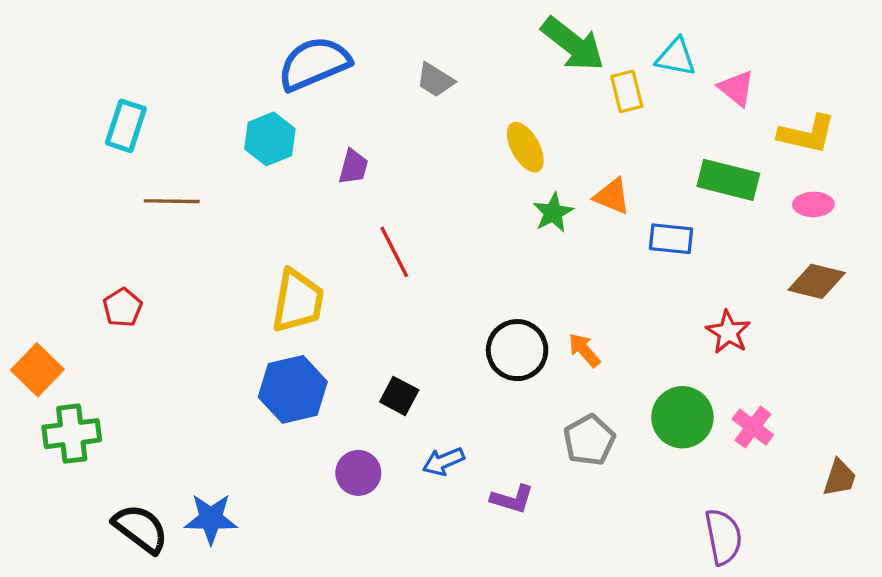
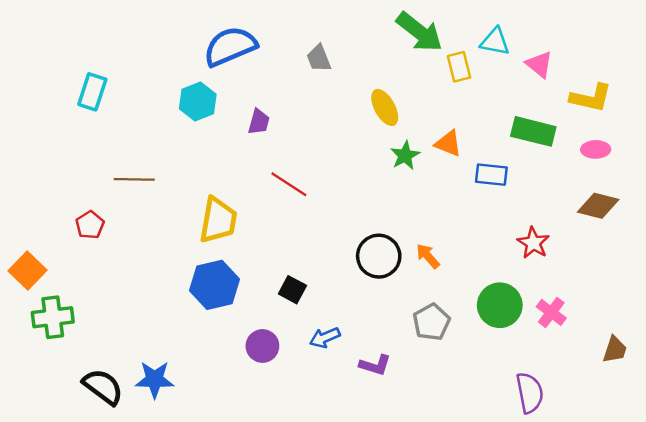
gray trapezoid: (435, 80) -> (319, 58), turned 36
brown line: (172, 201) -> (134, 179), moved
red line: (394, 252) -> (289, 184), turned -30

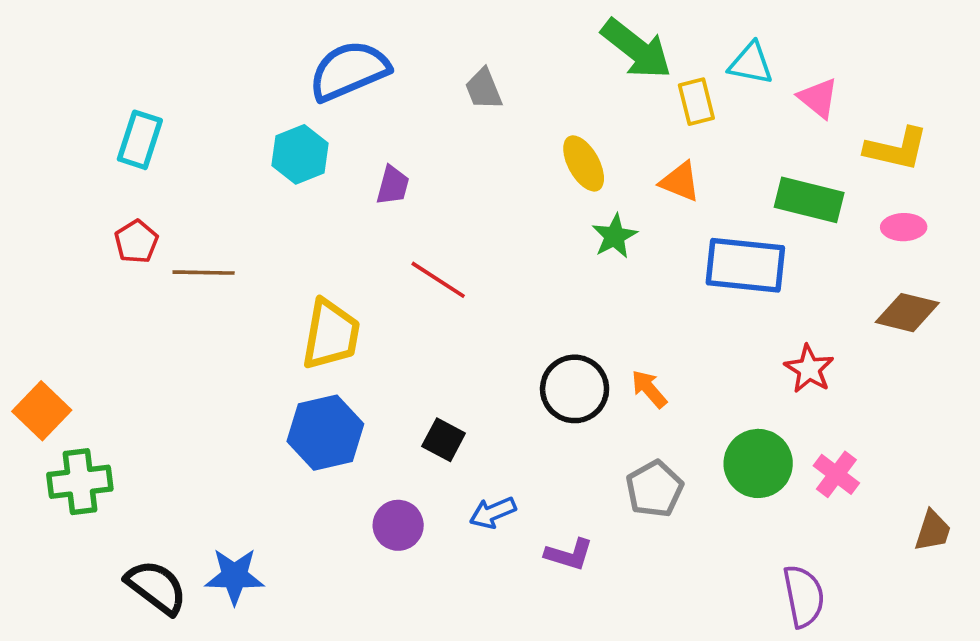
orange triangle: (448, 143) -> (680, 182), moved
blue rectangle: (491, 175) -> (745, 265), size x1.6
red pentagon: (90, 225) -> (136, 242), moved

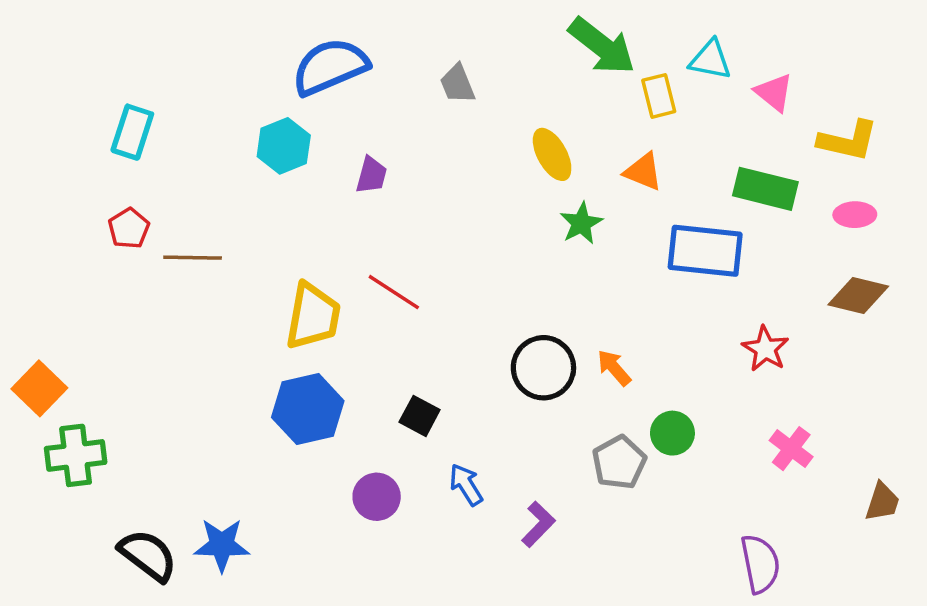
red line: (438, 280) -> (394, 292), moved
green circle: (758, 463) -> (672, 433), moved, size x0.7
blue arrow: (493, 513) -> (466, 485), turned 81
purple L-shape: (569, 554) -> (538, 524), turned -63

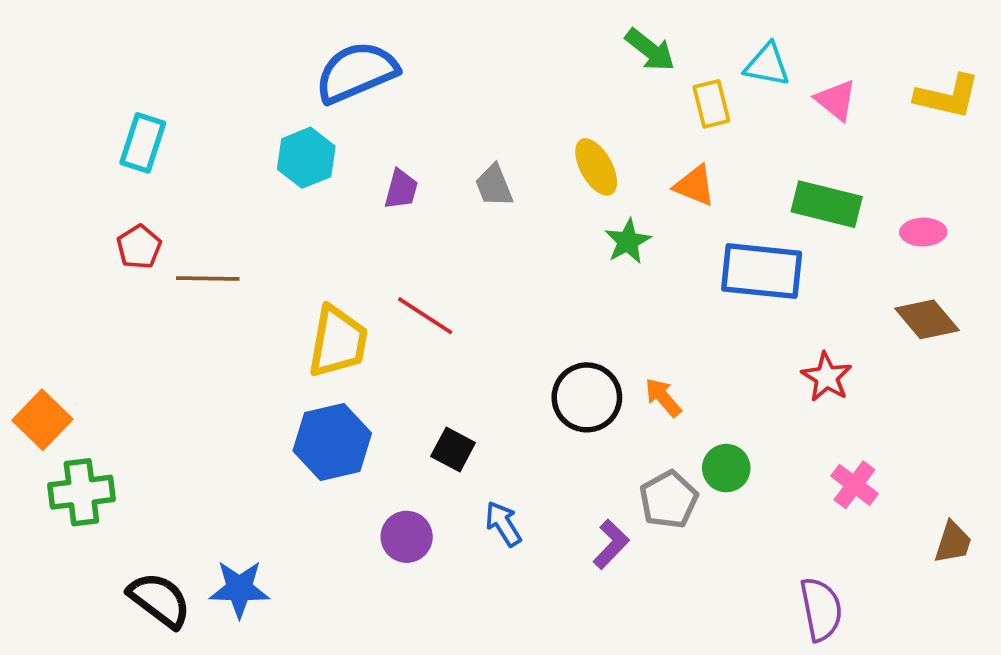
green arrow: (602, 46) -> (650, 50), size x0.7
gray trapezoid: (457, 84) -> (494, 186), moved
yellow L-shape: (848, 141) -> (947, 96), moved
brown diamond: (858, 295) -> (927, 319), turned 36
purple L-shape: (538, 524) -> (611, 544), moved

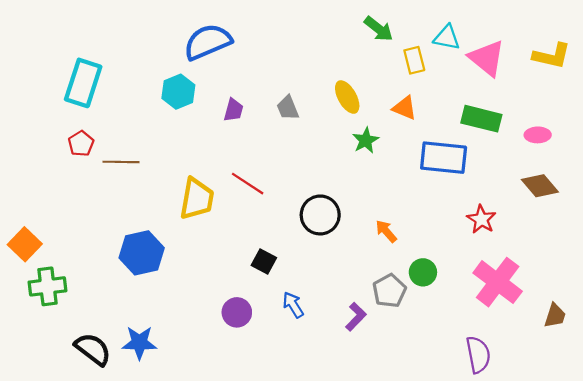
pink triangle: (836, 100) -> (487, 58), size x1.5
cyan rectangle: (143, 143) -> (83, 83), size x1.4
black circle: (587, 397) -> (320, 215), moved
blue hexagon: (332, 442) -> (142, 253), moved
pink cross: (854, 485) -> (498, 282), size x1.8

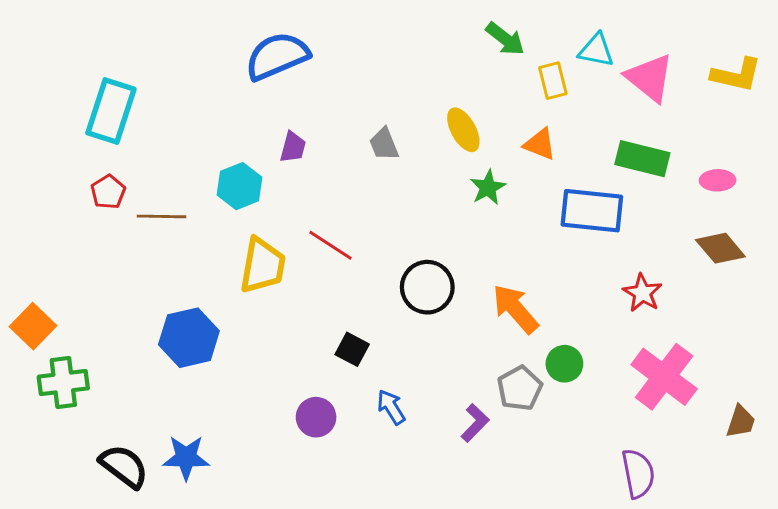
cyan hexagon: (178, 92) -> (239, 186), moved
purple trapezoid: (234, 110) -> (293, 147), moved
orange arrow: (386, 231) -> (515, 309), size x1.6

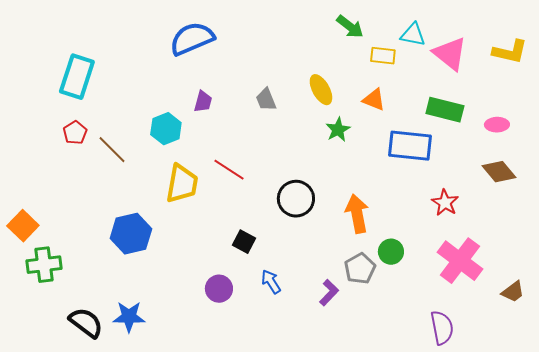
yellow rectangle: (553, 81) -> (383, 56), turned -70
brown line: (162, 216) -> (112, 150), turned 44
orange arrow: (515, 309) -> (357, 214), turned 30
brown trapezoid: (741, 421) -> (513, 292), turned 35

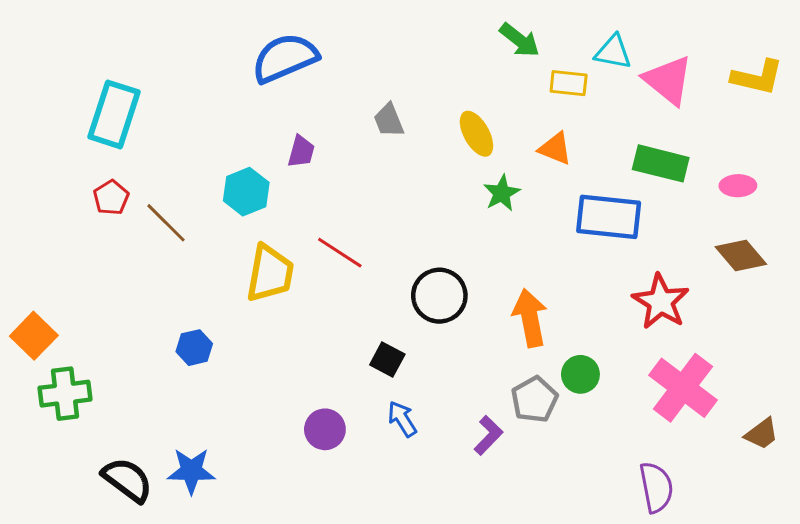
gray trapezoid: (266, 100) -> (389, 120), moved
red star: (445, 203) -> (661, 302), size x1.4
blue hexagon: (131, 234) -> (194, 348), size x0.6
black square: (244, 242) -> (387, 359), moved

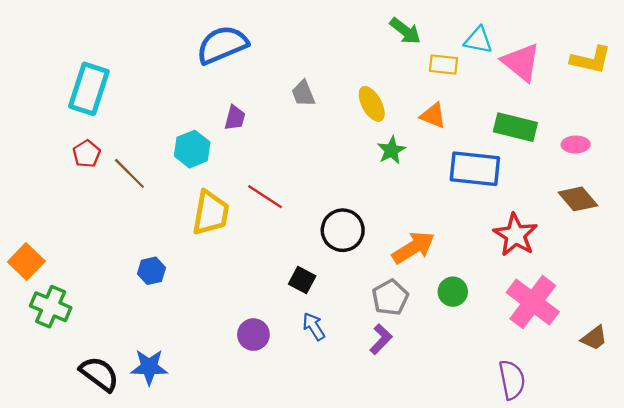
orange arrow: (530, 318) -> (413, 248), turned 69
green cross: (65, 394) -> (51, 307), turned 30
gray pentagon: (534, 400) -> (390, 297), moved

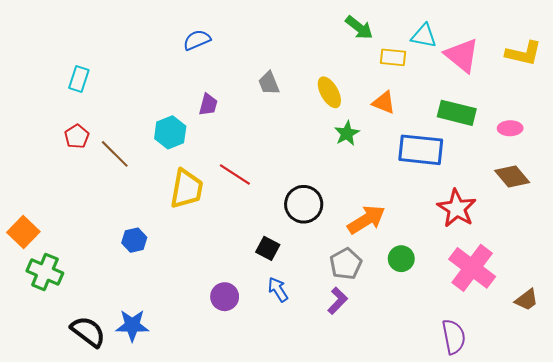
blue semicircle: (222, 45) -> (197, 40), size x0.6
cyan rectangle: (89, 89) -> (79, 79), size x0.6

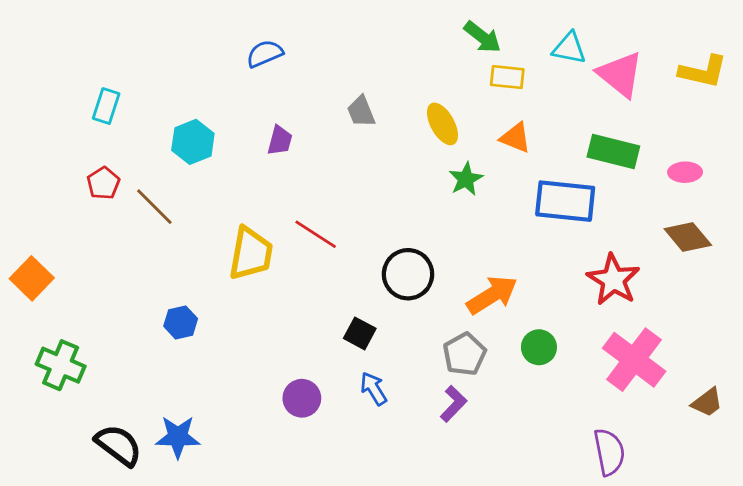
yellow rectangle: (393, 57) -> (507, 77), moved
cyan hexagon: (170, 132) -> (193, 142), moved
orange square: (23, 232) -> (32, 278), moved

